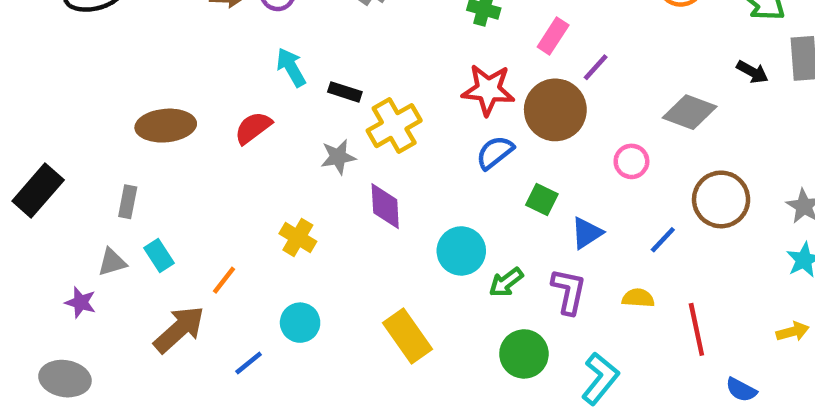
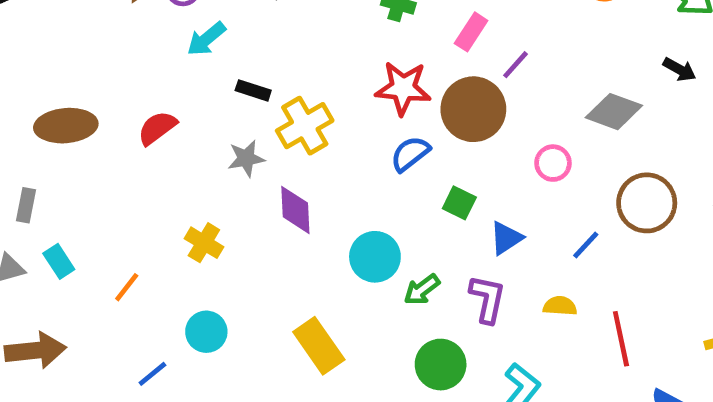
cyan arrow: (291, 67) -> (206, 39), moved, turned -99
brown arrow: (179, 329) -> (35, 350), moved, turned 36

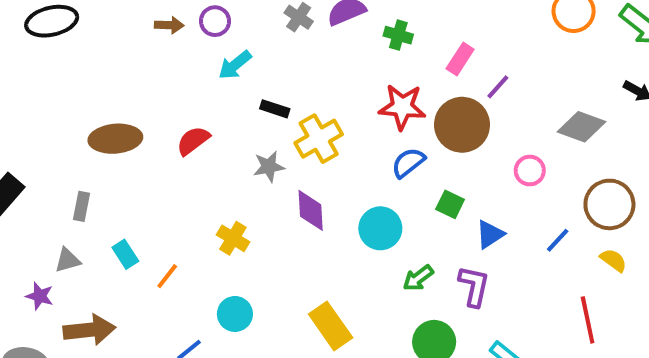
cyan circle: (375, 257) -> (380, 228), moved
cyan rectangle: (59, 261) -> (125, 254), moved
yellow semicircle: (560, 306) -> (613, 260), moved, turned 32

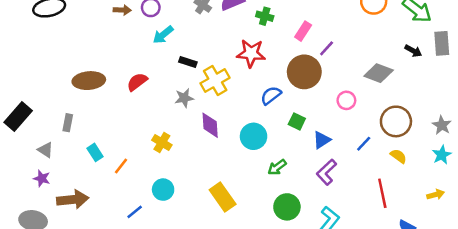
red star: (402, 107) -> (251, 53), moved
gray triangle: (68, 260) -> (45, 150), moved, turned 49
purple L-shape: (474, 286) -> (327, 172), moved, turned -145

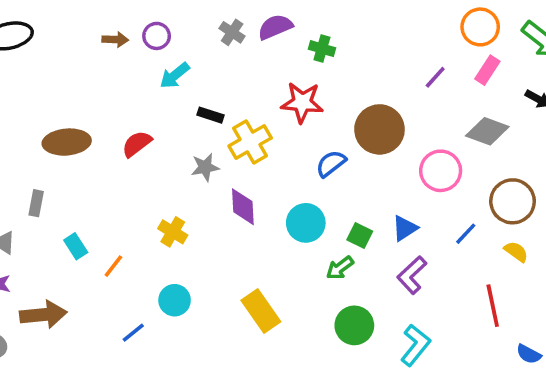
pink rectangle: (303, 31) -> (487, 70), moved
purple line: (327, 48) -> (435, 77), moved
pink circle: (346, 100) -> (441, 171), size x1.5
green square: (297, 121) -> (360, 235), moved

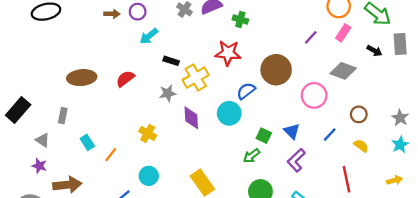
brown circle: (513, 201) -> (359, 114), size x0.6
cyan circle: (306, 223) -> (229, 113), moved
blue triangle: (405, 228) -> (292, 131), turned -42

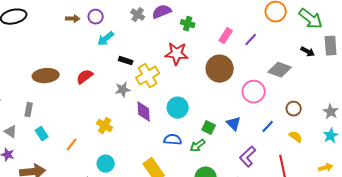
pink rectangle: (343, 33) -> (226, 36), moved
blue semicircle: (246, 91) -> (173, 140), moved, turned 42
cyan rectangle: (87, 142) -> (42, 134), moved
purple L-shape: (296, 160) -> (248, 157), moved

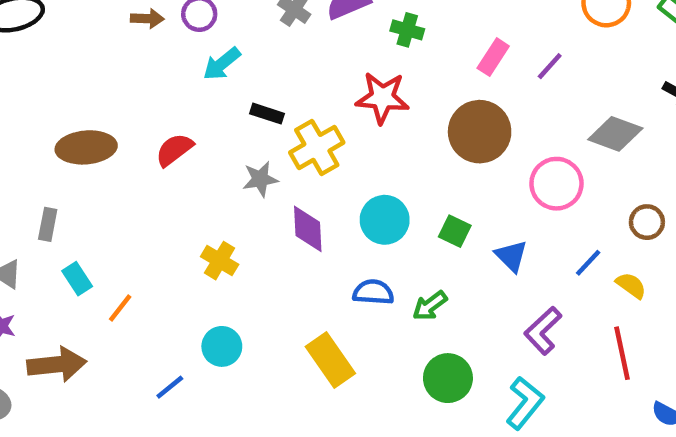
green square: (209, 128) -> (455, 231), moved
yellow semicircle: (296, 137) -> (631, 285), moved
orange line: (72, 145) -> (120, 308), moved

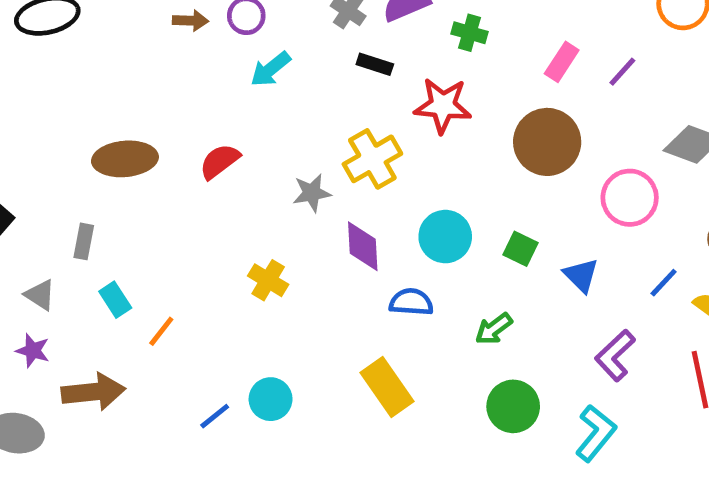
black rectangle: (267, 114) -> (375, 64), moved
blue semicircle: (373, 292) -> (411, 302), moved
cyan circle: (222, 346) -> (271, 399), moved

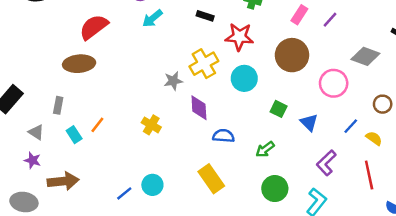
red semicircle: (220, 161) -> (94, 27), moved, size x1.4
cyan circle: (445, 237) -> (244, 78), moved
orange line: (161, 331) -> (97, 125), moved

